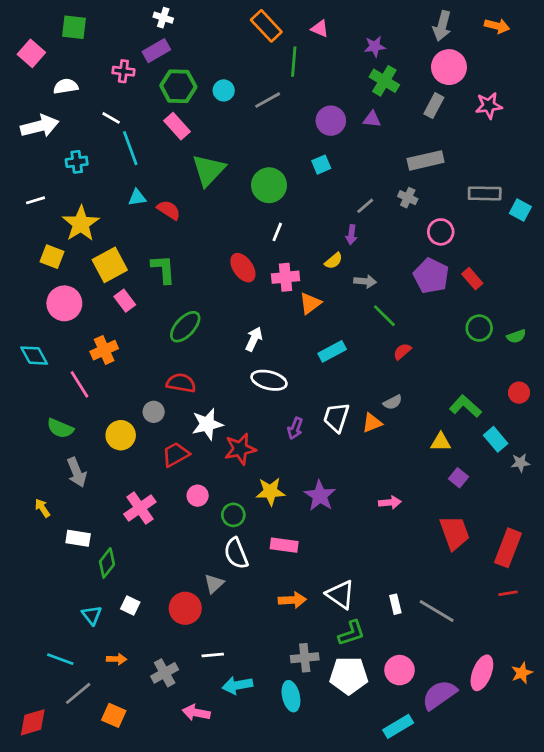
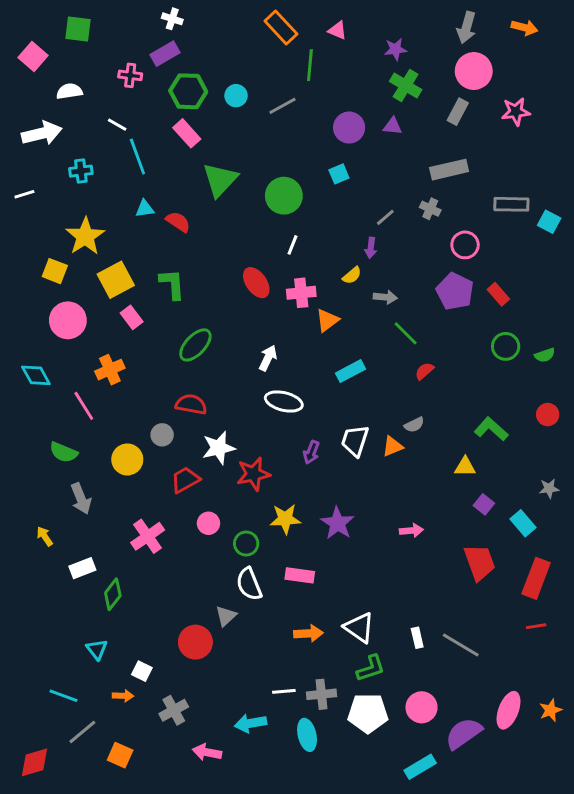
white line: (35, 200) -> (24, 194), moved
cyan rectangle: (496, 439) -> (523, 523), moved
white rectangle: (78, 538) -> (82, 568), turned -30
white square: (130, 606) -> (142, 671), moved
white line: (213, 655) -> (284, 691), moved

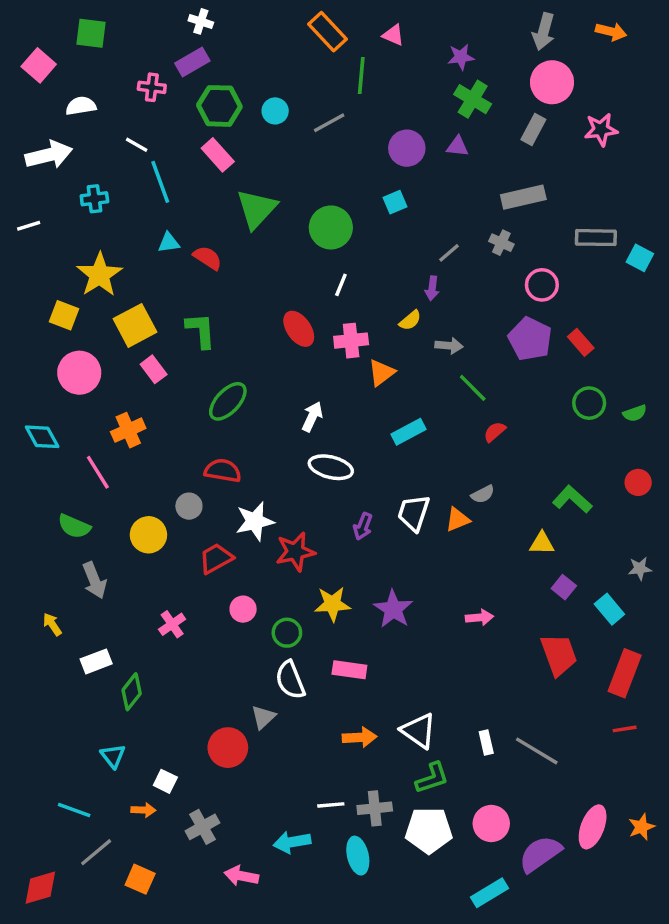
pink cross: (148, 536) -> (172, 624), size x0.7

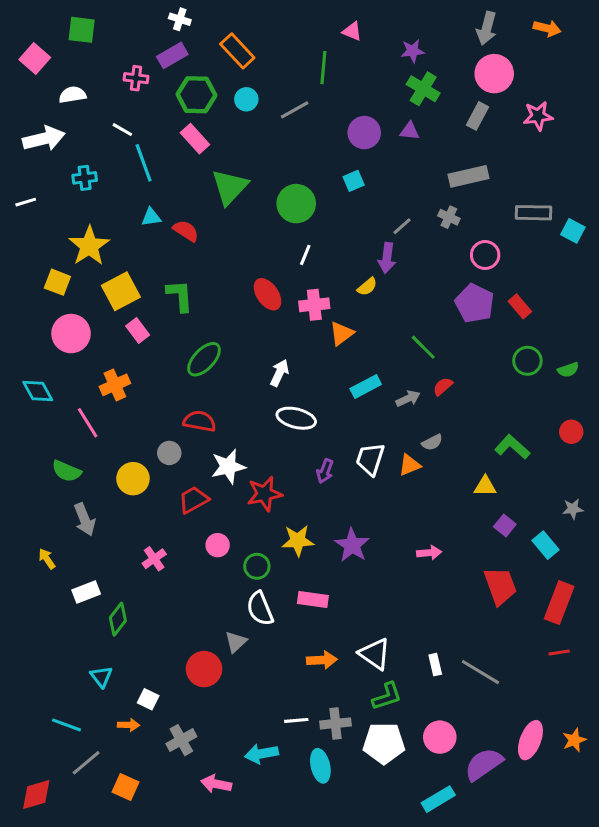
orange rectangle: (327, 32) -> (237, 51), moved
purple arrow: (432, 288) -> (387, 258), size x1.4
gray arrow: (449, 346) -> (408, 399), moved, turned -30

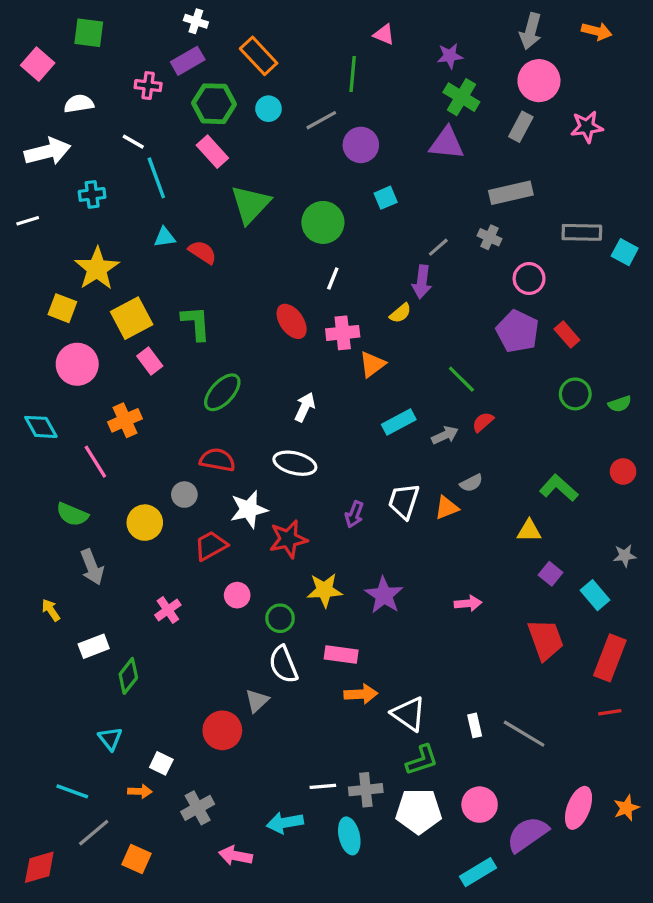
purple triangle: (410, 131) -> (447, 143), size x1.6
purple circle: (364, 133) -> (361, 145), moved
white ellipse: (296, 418) -> (295, 463), moved
orange arrow: (322, 660) -> (361, 694), moved

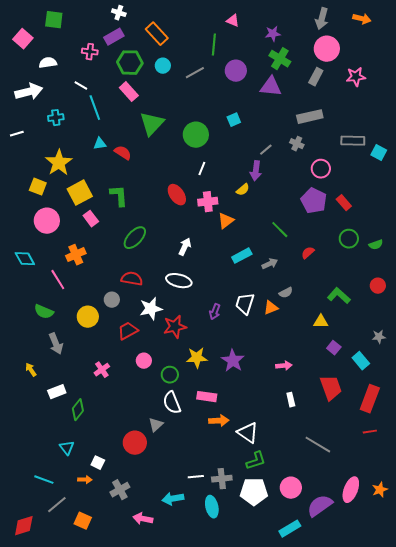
purple circle: (361, 145) -> (236, 71), moved
red semicircle: (483, 422) -> (308, 253), moved
white rectangle: (475, 725) -> (291, 400), moved

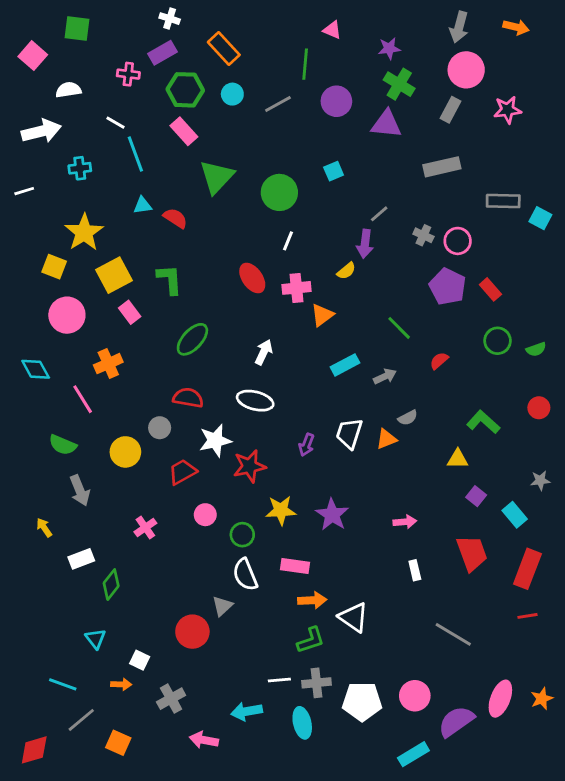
gray cross: (297, 144) -> (423, 235), moved
green L-shape: (256, 461) -> (311, 640), moved

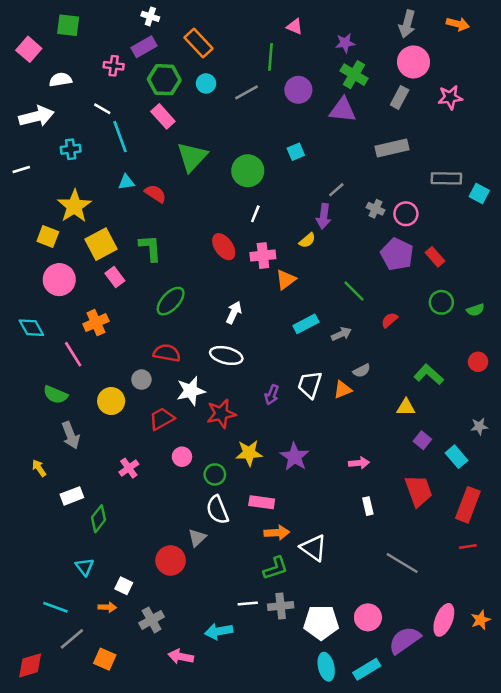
cyan ellipse: (302, 723) -> (326, 667), moved

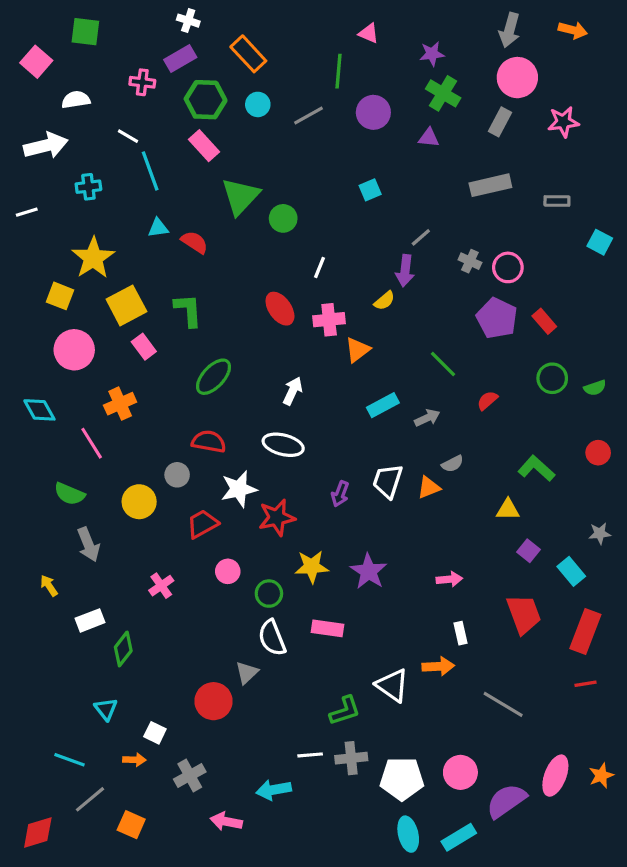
purple triangle: (343, 110) -> (429, 138), size x0.6
green circle: (248, 171) -> (283, 218), moved, size x0.7
gray rectangle: (446, 178) -> (557, 201), moved, size x0.7
orange arrow: (277, 533) -> (438, 666), moved

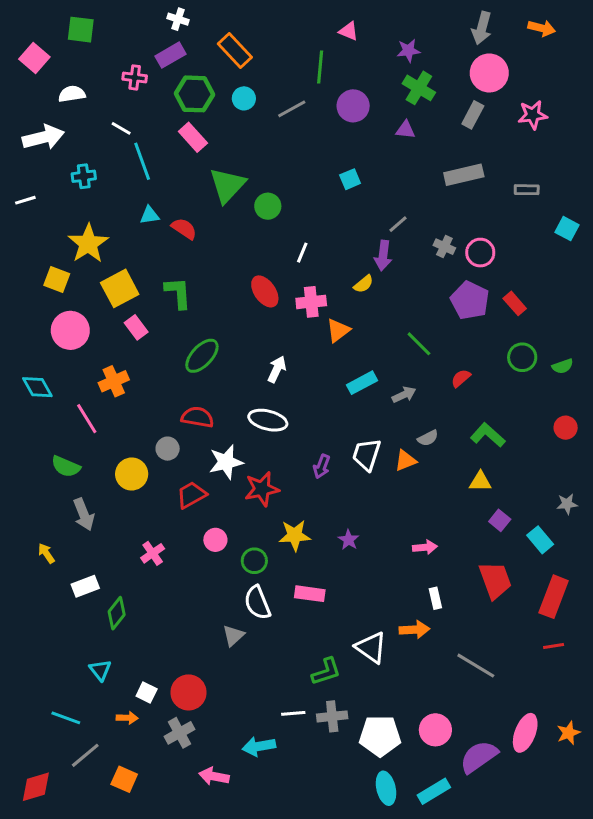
green L-shape: (536, 468) -> (488, 435), moved
purple star: (369, 571) -> (349, 540), size x0.6
red circle: (213, 701) -> (188, 692), moved

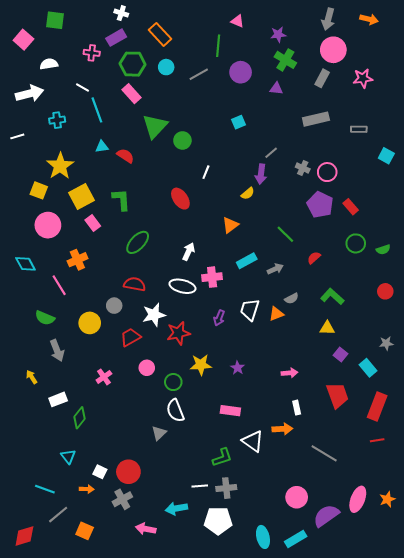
pink cross: (311, 302) -> (212, 277), moved
pink rectangle: (310, 594) -> (230, 411), moved
white pentagon: (380, 736) -> (218, 521), moved

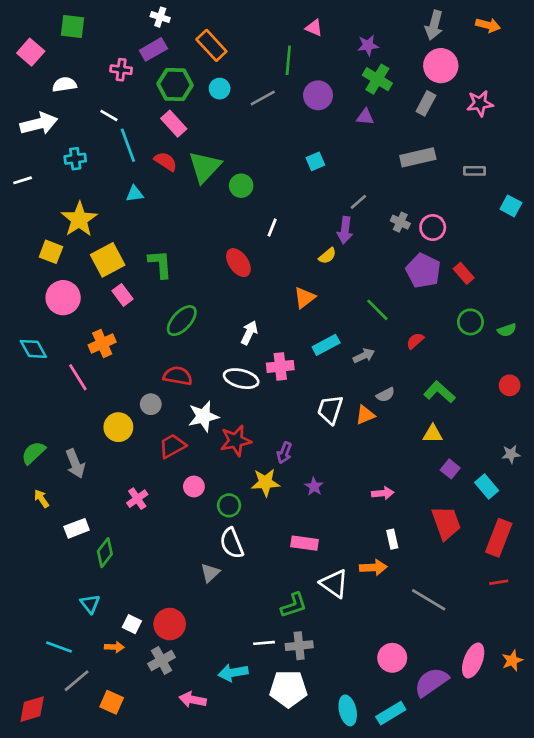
red semicircle: (125, 156) -> (166, 161), moved
green semicircle: (45, 318) -> (33, 453), moved, turned 114
purple arrow: (219, 318) -> (284, 453), moved

